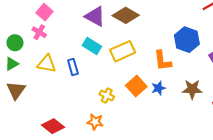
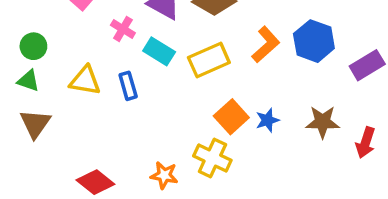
pink cross: (39, 32) -> (123, 29), moved
orange L-shape: (163, 61) -> (266, 44), moved, turned -125
green triangle: (12, 64) -> (28, 81), turned 48
yellow cross: (107, 95) -> (212, 158), moved, size x1.5

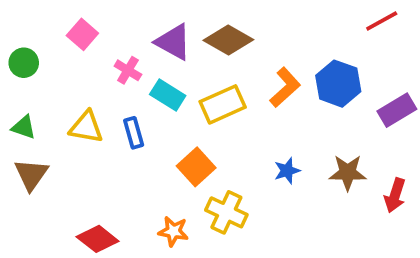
green circle: (33, 46) -> (24, 63), moved
orange square: (231, 117) -> (196, 167), moved

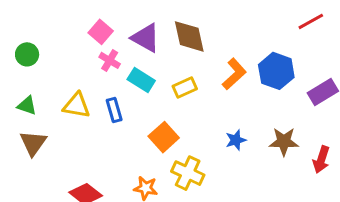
pink square: (82, 34) -> (101, 32), moved
brown diamond: (228, 40) -> (189, 36), turned 48
yellow rectangle: (223, 104) -> (185, 87), size x0.7

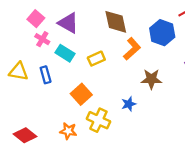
brown diamond: (189, 36) -> (116, 22), moved
blue hexagon: (276, 71) -> (162, 33), moved
blue star: (236, 140) -> (129, 104), moved
brown star: (284, 142) -> (151, 79), moved

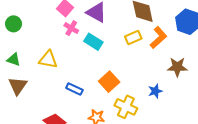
yellow rectangle: (96, 59) -> (133, 38), moved
blue rectangle: (46, 75) -> (74, 89), moved, turned -49

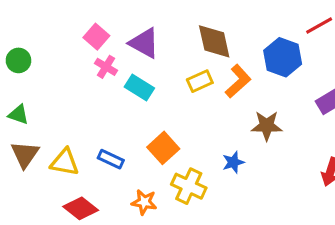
yellow triangle: (48, 60) -> (65, 162), moved

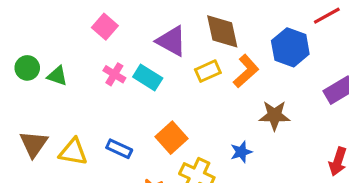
purple triangle: (144, 43) -> (171, 41), moved
green circle: (18, 60) -> (27, 68), moved
pink cross: (106, 67) -> (114, 74), moved
green triangle: (18, 115) -> (57, 76), moved

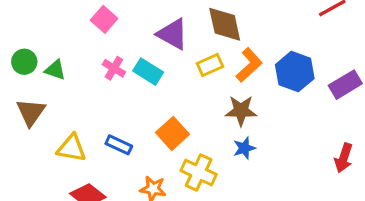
blue hexagon: (290, 47) -> (295, 72), moved
brown star: (274, 115) -> (241, 111), moved
brown triangle: (34, 144) -> (31, 112), moved

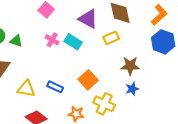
orange L-shape: (249, 65) -> (159, 15), moved

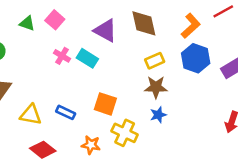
yellow rectangle: (111, 38) -> (155, 61), moved
green triangle: (16, 41) -> (27, 23), moved
orange square: (88, 80) -> (105, 104), turned -30

